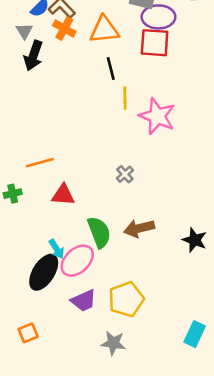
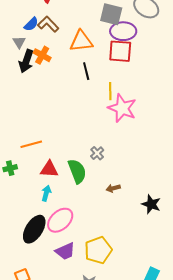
orange cross: (64, 29) -> (42, 55), moved
yellow line: (125, 98) -> (110, 91), moved
brown arrow: (139, 228) -> (113, 188), moved, size x0.6
green semicircle: (99, 232) -> (77, 171), moved
cyan arrow: (57, 249) -> (46, 193), moved, turned -133

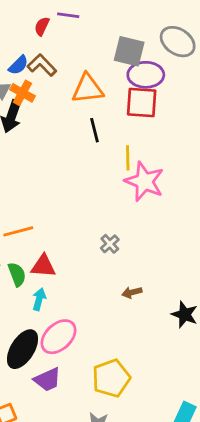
orange cross: (42, 55) -> (22, 93), moved
green semicircle: (77, 171) -> (17, 274), moved, size x0.7
purple trapezoid: (65, 251) -> (47, 380), moved

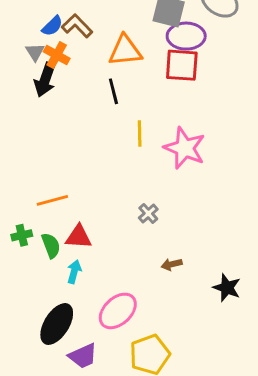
black line: (95, 130) -> (113, 91), moved
yellow line: (128, 158) -> (140, 134), moved
pink ellipse: (59, 337) -> (118, 311), moved

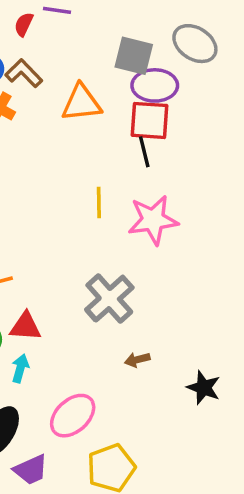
black line: (113, 91) -> (144, 152), moved
pink star: (185, 148) -> (153, 220), turned -30
gray cross: (148, 213) -> (109, 299), size x2.0

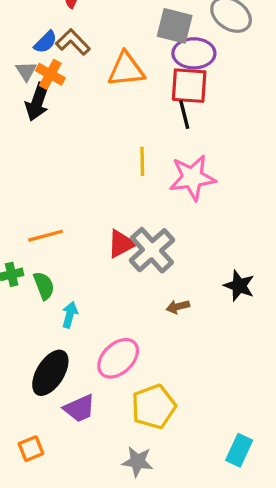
red triangle: (25, 326) -> (121, 244), moved, turned -32
black star: (204, 388) -> (239, 286), moved

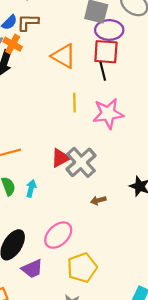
brown L-shape: (73, 42) -> (28, 22), turned -45
orange triangle: (126, 69) -> (64, 56), moved, turned 36
cyan arrow: (70, 315) -> (31, 188), moved

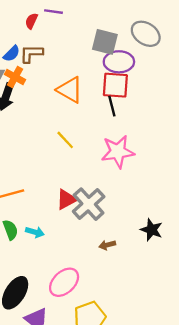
yellow line: (74, 103) -> (65, 140), moved, turned -42
cyan arrow: (31, 188) -> (35, 232), turned 91

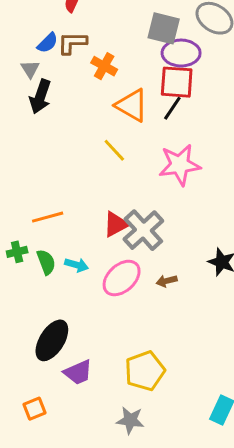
orange cross: (15, 77) -> (104, 66), moved
orange triangle: (70, 90) -> (132, 105), moved
black line: (112, 106) -> (172, 108), turned 48
pink ellipse: (64, 282) -> (122, 278), moved

